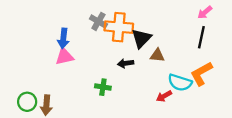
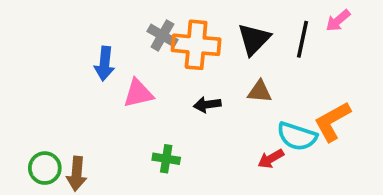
black line: (201, 37) -> (303, 39), moved
black triangle: (141, 38) -> (254, 39), moved
pink triangle: (64, 56) -> (138, 93), moved
green cross: (103, 87) -> (166, 159), moved

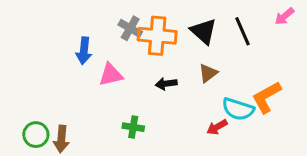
pink arrow: (338, 21) -> (284, 16), moved
black triangle: (254, 39) -> (204, 31), turned -32
black line: (303, 39) -> (243, 31), turned -36
brown triangle: (260, 92) -> (208, 73), turned -42

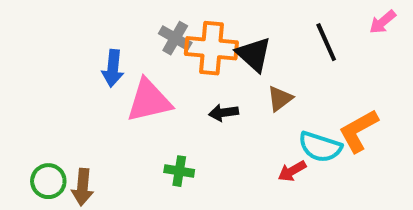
black triangle: (204, 31) -> (254, 54), moved
pink triangle: (111, 75) -> (149, 101), size x1.4

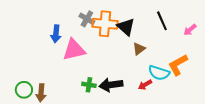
pink arrow: (383, 22) -> (190, 30), moved
black arrow: (224, 113) -> (111, 85), moved, size x1.6

